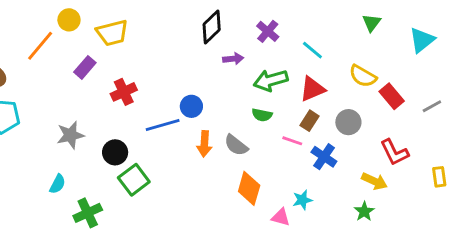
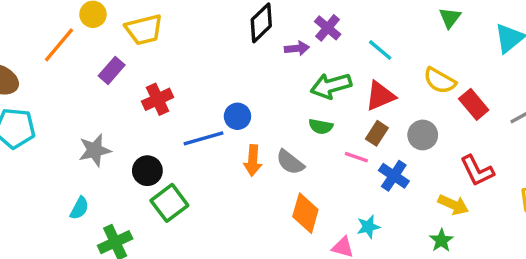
purple arrow: (233, 59) -> (297, 48), moved

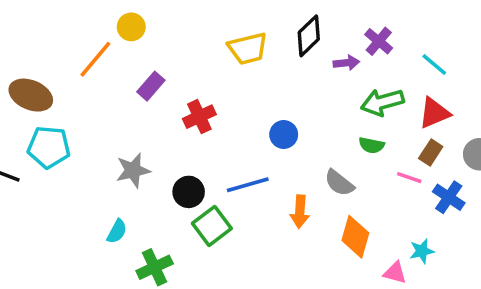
yellow trapezoid: (144, 30) -> (248, 48), moved
blue line: (203, 138) -> (248, 185), moved
orange arrow: (253, 160) -> (300, 212), moved

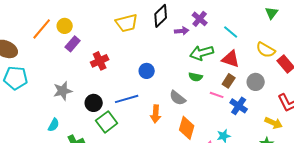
yellow circle: (131, 27) -> (65, 26), moved
red triangle: (434, 113) -> (231, 59), turned 42

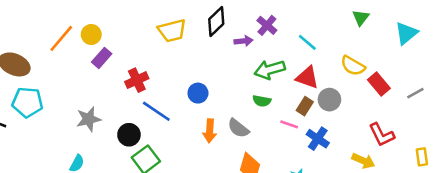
gray circle: (256, 82) -> (329, 100), moved
blue line: (127, 99) -> (156, 111), moved, turned 50
orange arrow: (156, 114) -> (210, 131), moved

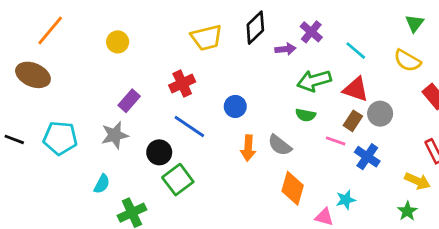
orange line: (61, 38) -> (50, 30), moved
purple rectangle: (102, 58) -> (129, 101), moved
yellow semicircle: (353, 66) -> (407, 61), moved
red cross: (137, 80) -> (182, 84), moved
cyan pentagon: (27, 102) -> (60, 138), moved

